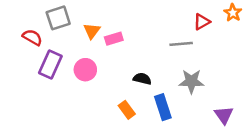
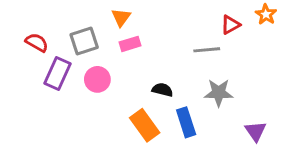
gray square: (58, 18) -> (84, 41), moved
orange triangle: (92, 31) -> (121, 17), moved
orange rectangle: (127, 110) -> (145, 125), size x1.5

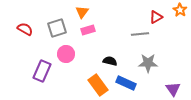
purple rectangle: (57, 74) -> (42, 71), moved
blue rectangle: (186, 122) -> (126, 83), turned -48

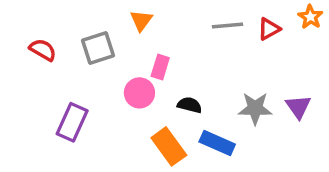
pink rectangle: (88, 30) -> (160, 67), moved, turned -56
gray line: (140, 34) -> (228, 26), moved
pink circle: (66, 54) -> (139, 93), moved
purple triangle: (173, 89) -> (298, 107), moved

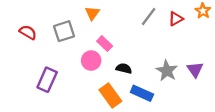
gray line: (228, 26) -> (149, 16), turned -48
pink rectangle: (160, 67) -> (105, 44), turned -63
gray star: (255, 108) -> (167, 71), turned 30

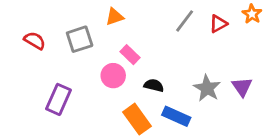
orange triangle: (92, 13) -> (115, 17), turned 35

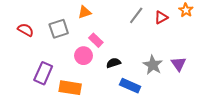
black semicircle: (154, 85) -> (113, 63), turned -32
orange rectangle: (137, 119) -> (70, 88), moved, turned -45

